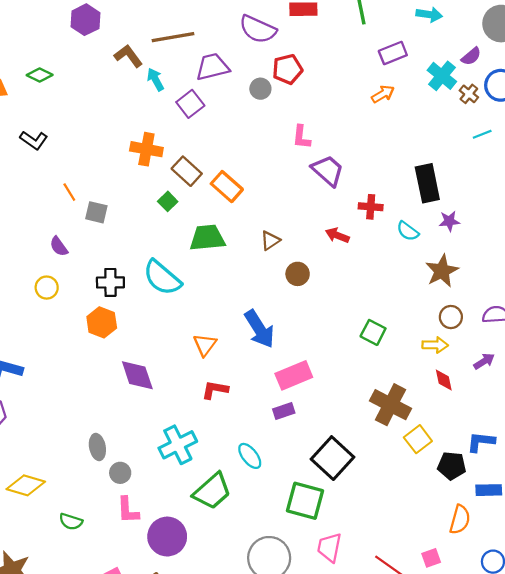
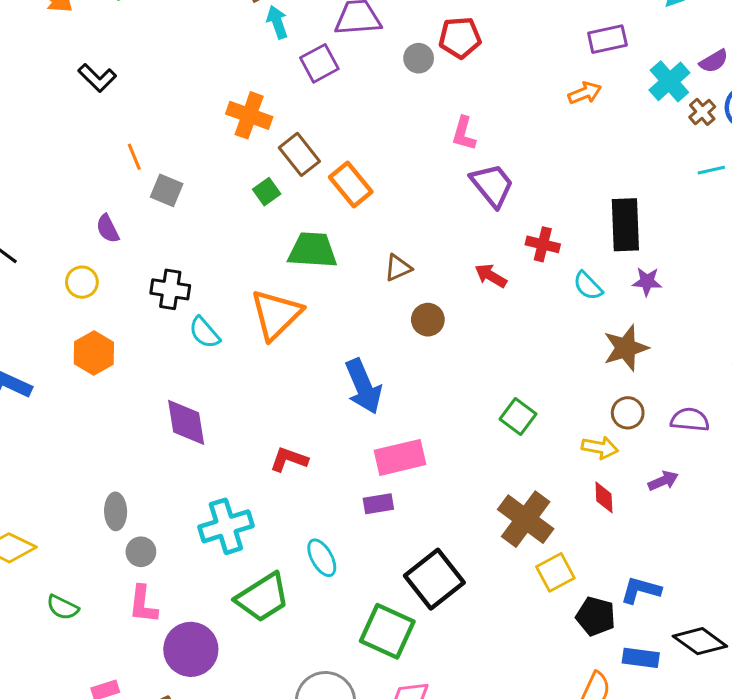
cyan semicircle: (162, 278) -> (204, 333), moved, size x0.6
orange hexagon: (102, 322) -> (94, 353), moved
orange triangle: (205, 345) -> (276, 315), moved, size x1.6

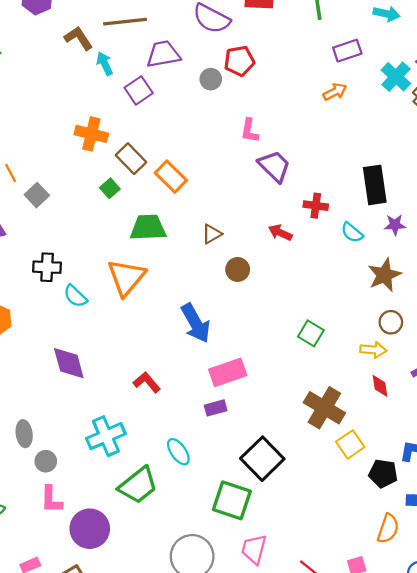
gray square: (167, 190) -> (37, 195), turned 30
red L-shape: (289, 459) -> (147, 382), turned 36

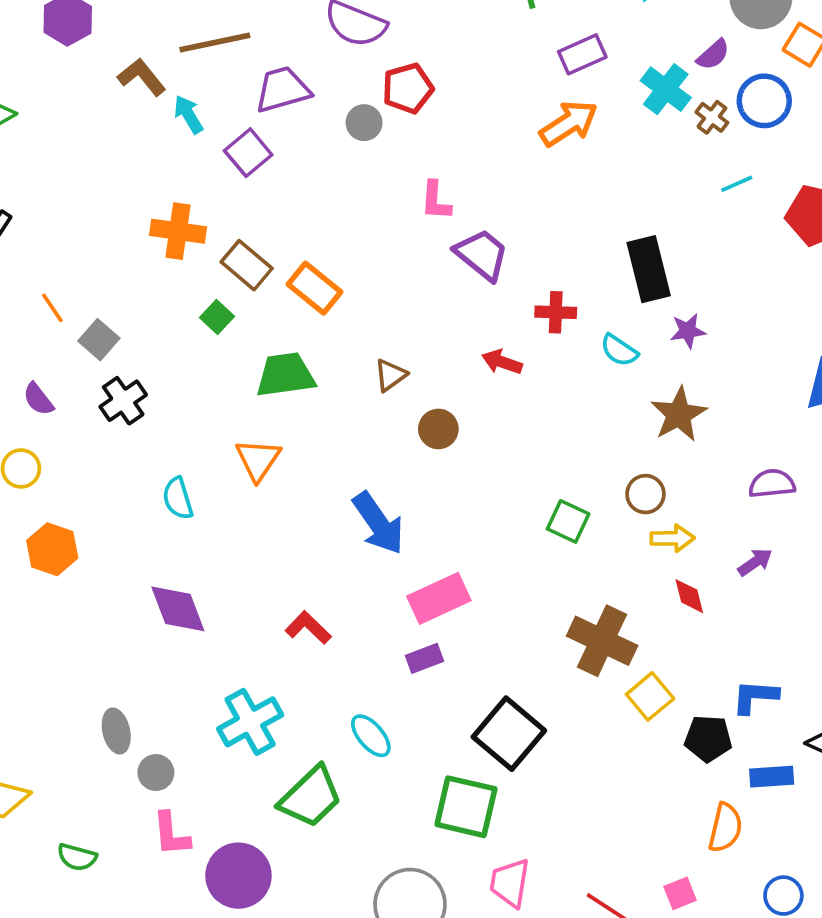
orange arrow: (335, 92) -> (569, 123), size x1.5
black cross: (47, 267) -> (123, 401), moved, turned -32
orange triangle: (126, 277) -> (258, 460), size x0.7
cyan semicircle: (75, 296) -> (178, 498), turned 35
brown circle: (391, 322) -> (645, 494), moved

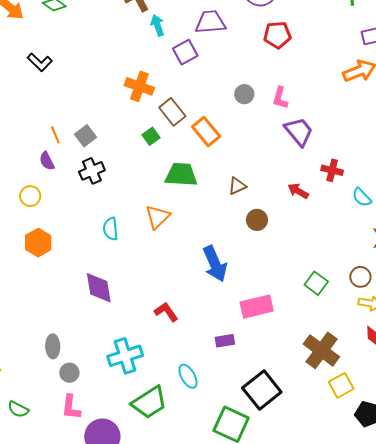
gray circle: (364, 123) -> (244, 94), moved
orange line: (52, 308) -> (55, 135), moved
pink rectangle: (439, 598) -> (257, 307), moved

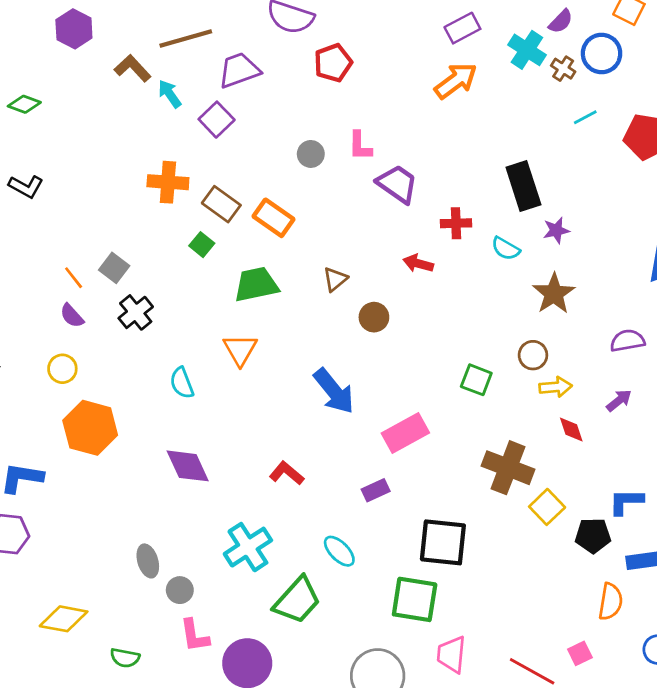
orange hexagon: (38, 243) -> (90, 428), size x1.4
black square: (262, 390) -> (443, 542), turned -30

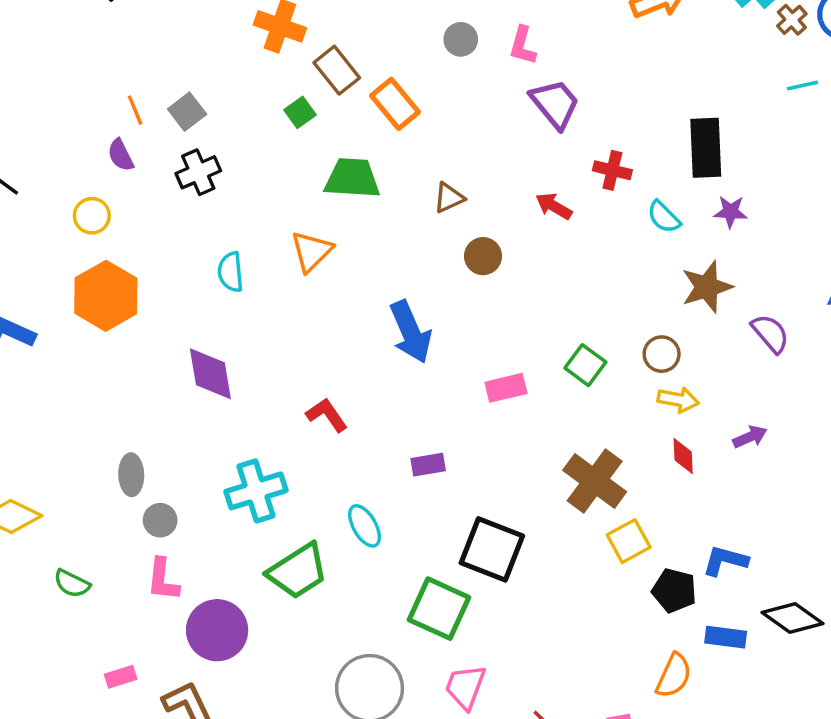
purple semicircle: (627, 341) -> (770, 333), moved, turned 44
pink rectangle: (405, 433) -> (506, 388), moved, size x0.7

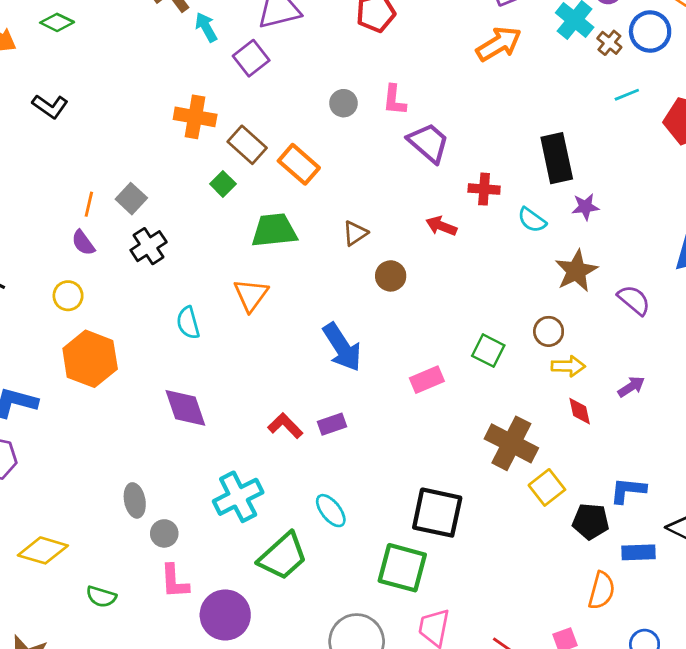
orange line: (135, 110) -> (89, 204), turned 45
purple rectangle: (428, 465) -> (332, 424), moved

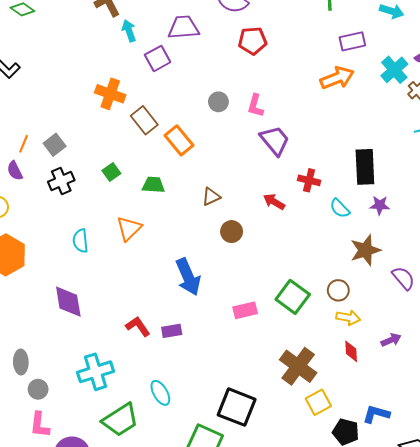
green square: (223, 184) -> (111, 172), moved
green trapezoid: (274, 230) -> (153, 185), size x0.7
green square: (488, 351) -> (293, 297), size x1.4

